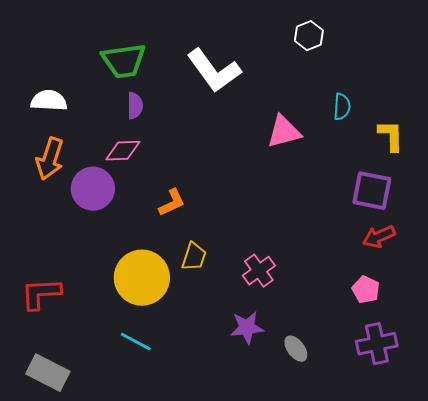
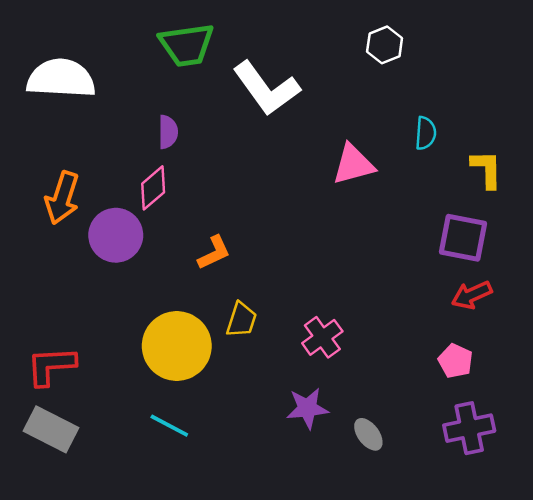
green trapezoid: (124, 61) -> (187, 45), moved
white semicircle: (49, 101) -> (61, 78), moved, size x1.5
pink diamond: (123, 151) -> (153, 188), turned -39
gray rectangle: (48, 373) -> (51, 429), moved

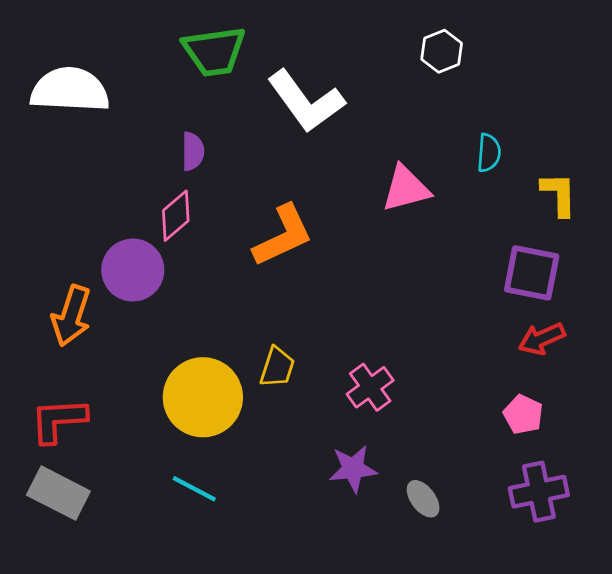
orange arrow: (62, 198) -> (71, 316), moved
orange L-shape: (214, 253) -> (283, 236), moved, size x1.6

